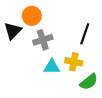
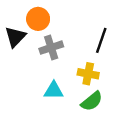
cyan triangle: (52, 67) -> (54, 90), moved
green semicircle: (89, 82) -> (92, 101), moved

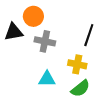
black triangle: (15, 37) -> (14, 32), turned 36
gray cross: (51, 48) -> (45, 41), turned 30

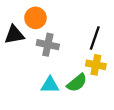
yellow cross: (77, 64) -> (96, 65), moved
green semicircle: (80, 88) -> (77, 83), moved

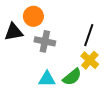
yellow cross: (96, 65) -> (90, 60), turned 30

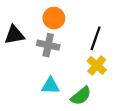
orange circle: (33, 16) -> (54, 18), moved
green semicircle: (72, 77) -> (81, 96), moved

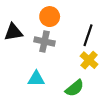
cyan triangle: (50, 86) -> (36, 79), moved

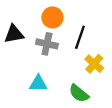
black line: (88, 35) -> (80, 37), moved
green semicircle: (75, 88) -> (79, 93), turned 78

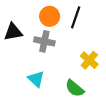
black line: (80, 37) -> (76, 17), moved
cyan triangle: (38, 83) -> (36, 79), turned 42

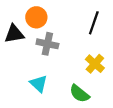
orange circle: (50, 16) -> (36, 17), moved
black line: (76, 17) -> (94, 23), moved

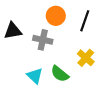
orange circle: (36, 17) -> (56, 16), moved
green semicircle: (79, 94) -> (60, 74), moved

